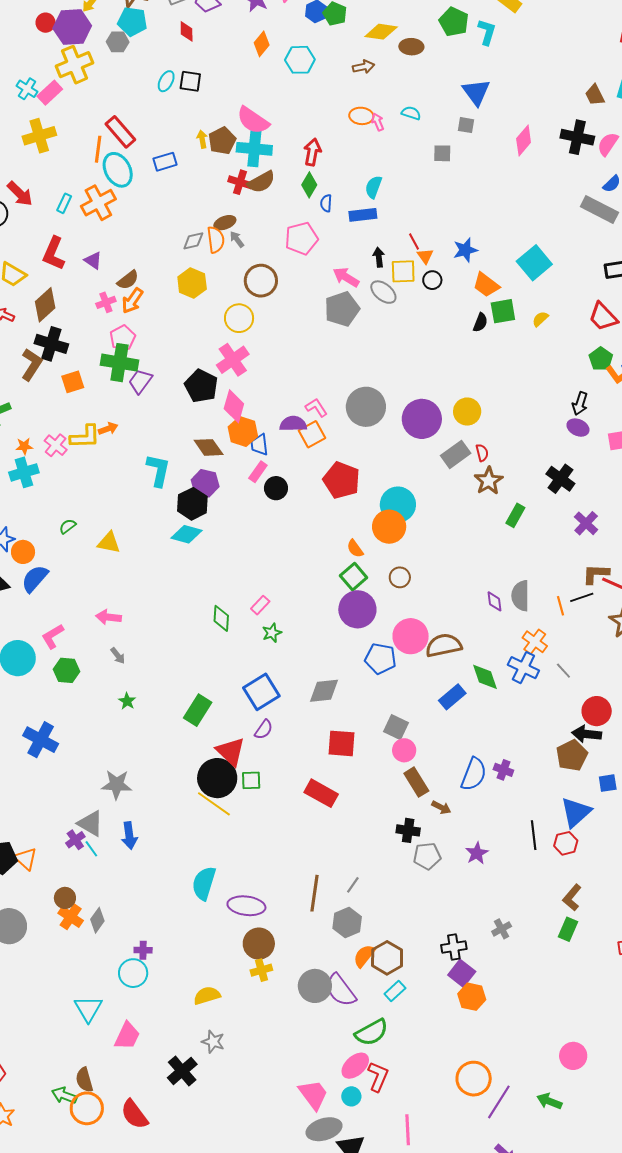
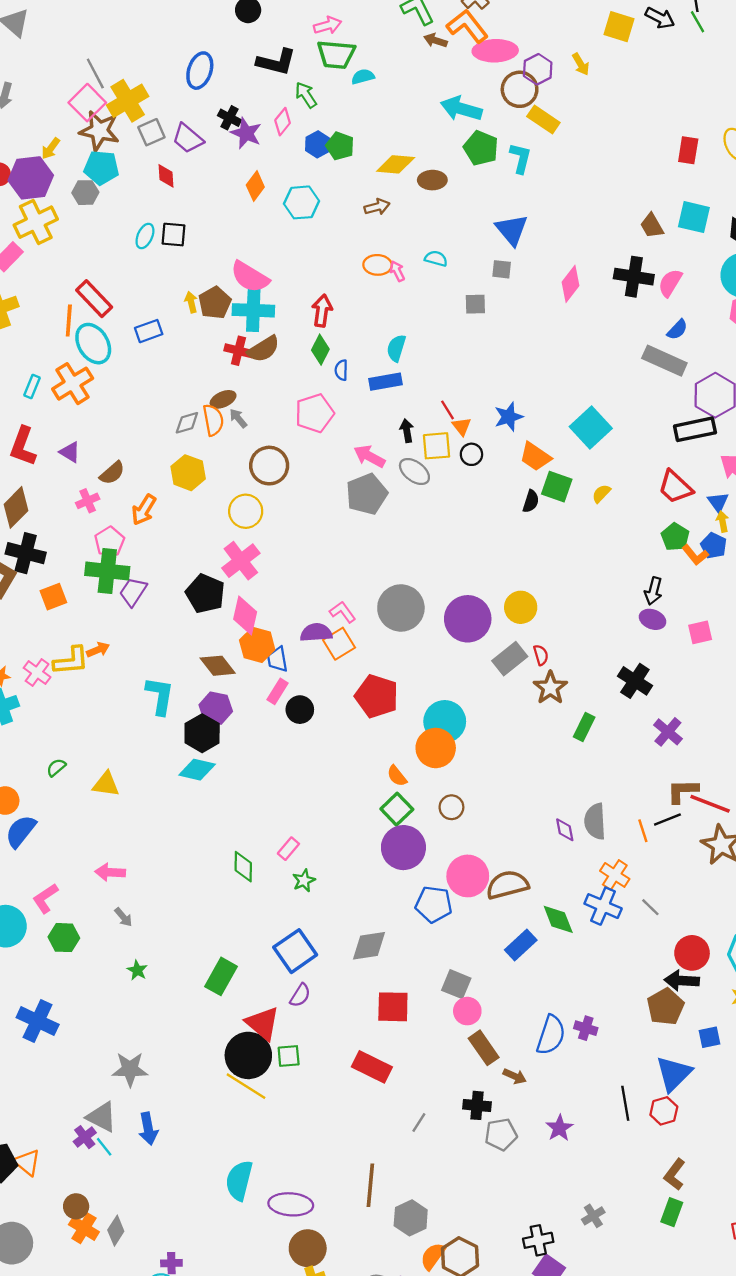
orange arrow: (132, 301) -> (144, 510), moved
green square: (503, 311) -> (557, 487), turned 32
gray line: (353, 885) -> (419, 1122), moved

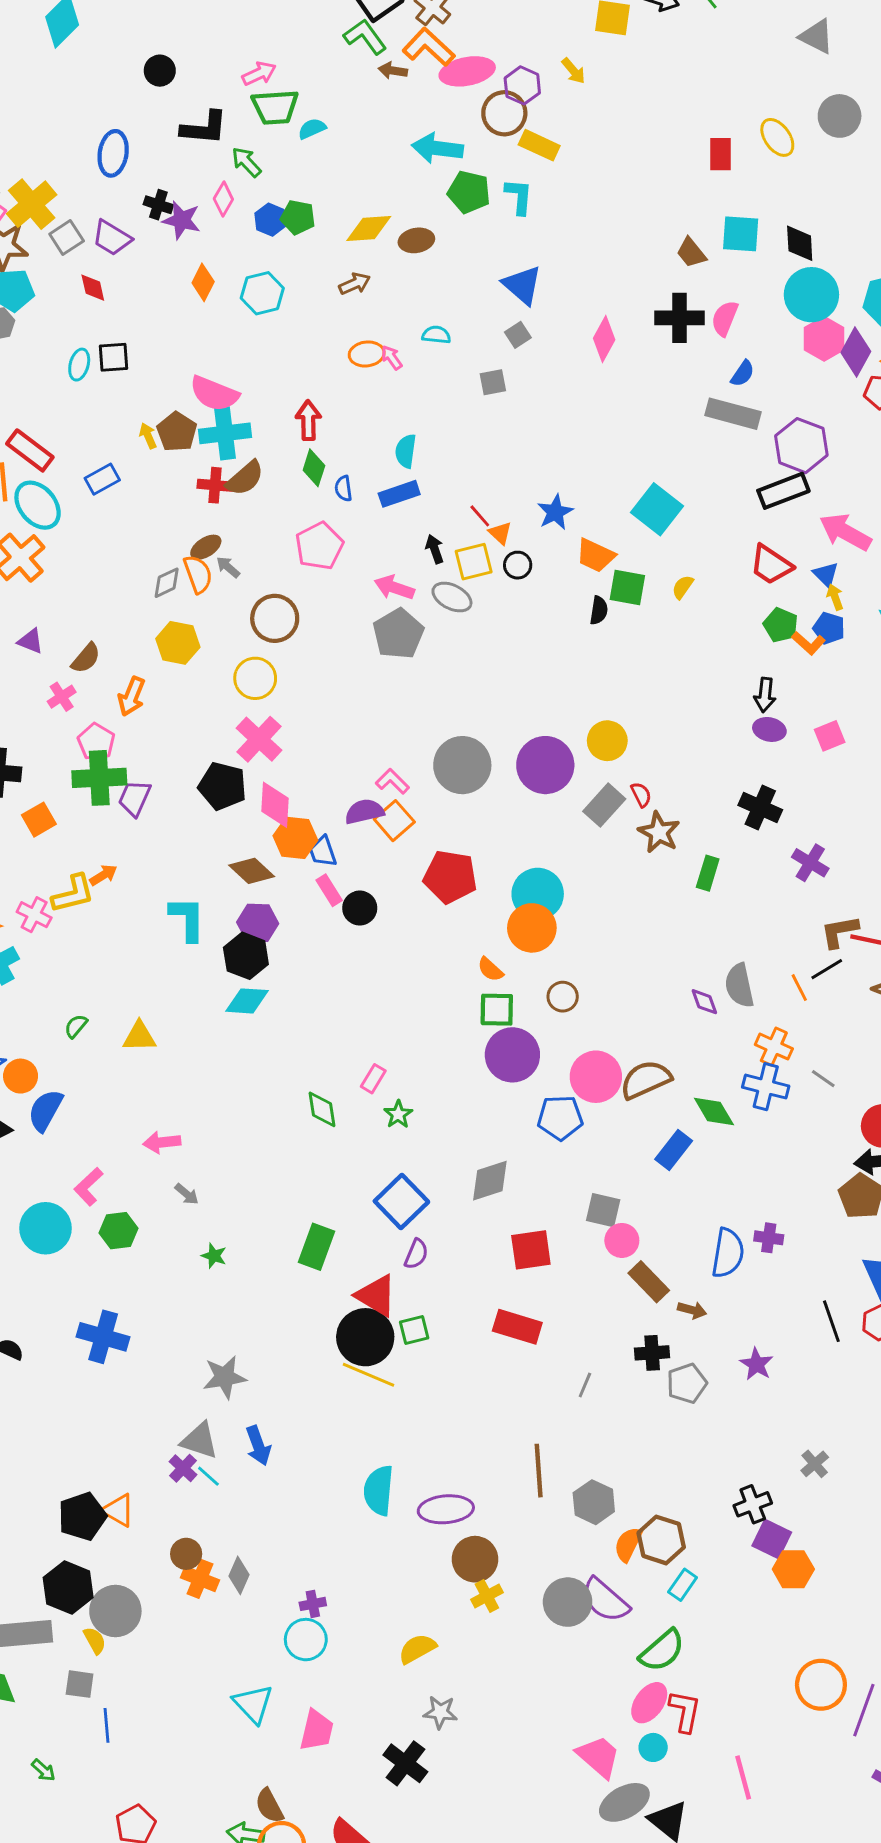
gray square: (502, 269) -> (518, 335), turned -30
pink rectangle: (277, 691) -> (329, 890), turned -55
green square: (397, 809) -> (497, 1010), turned -36

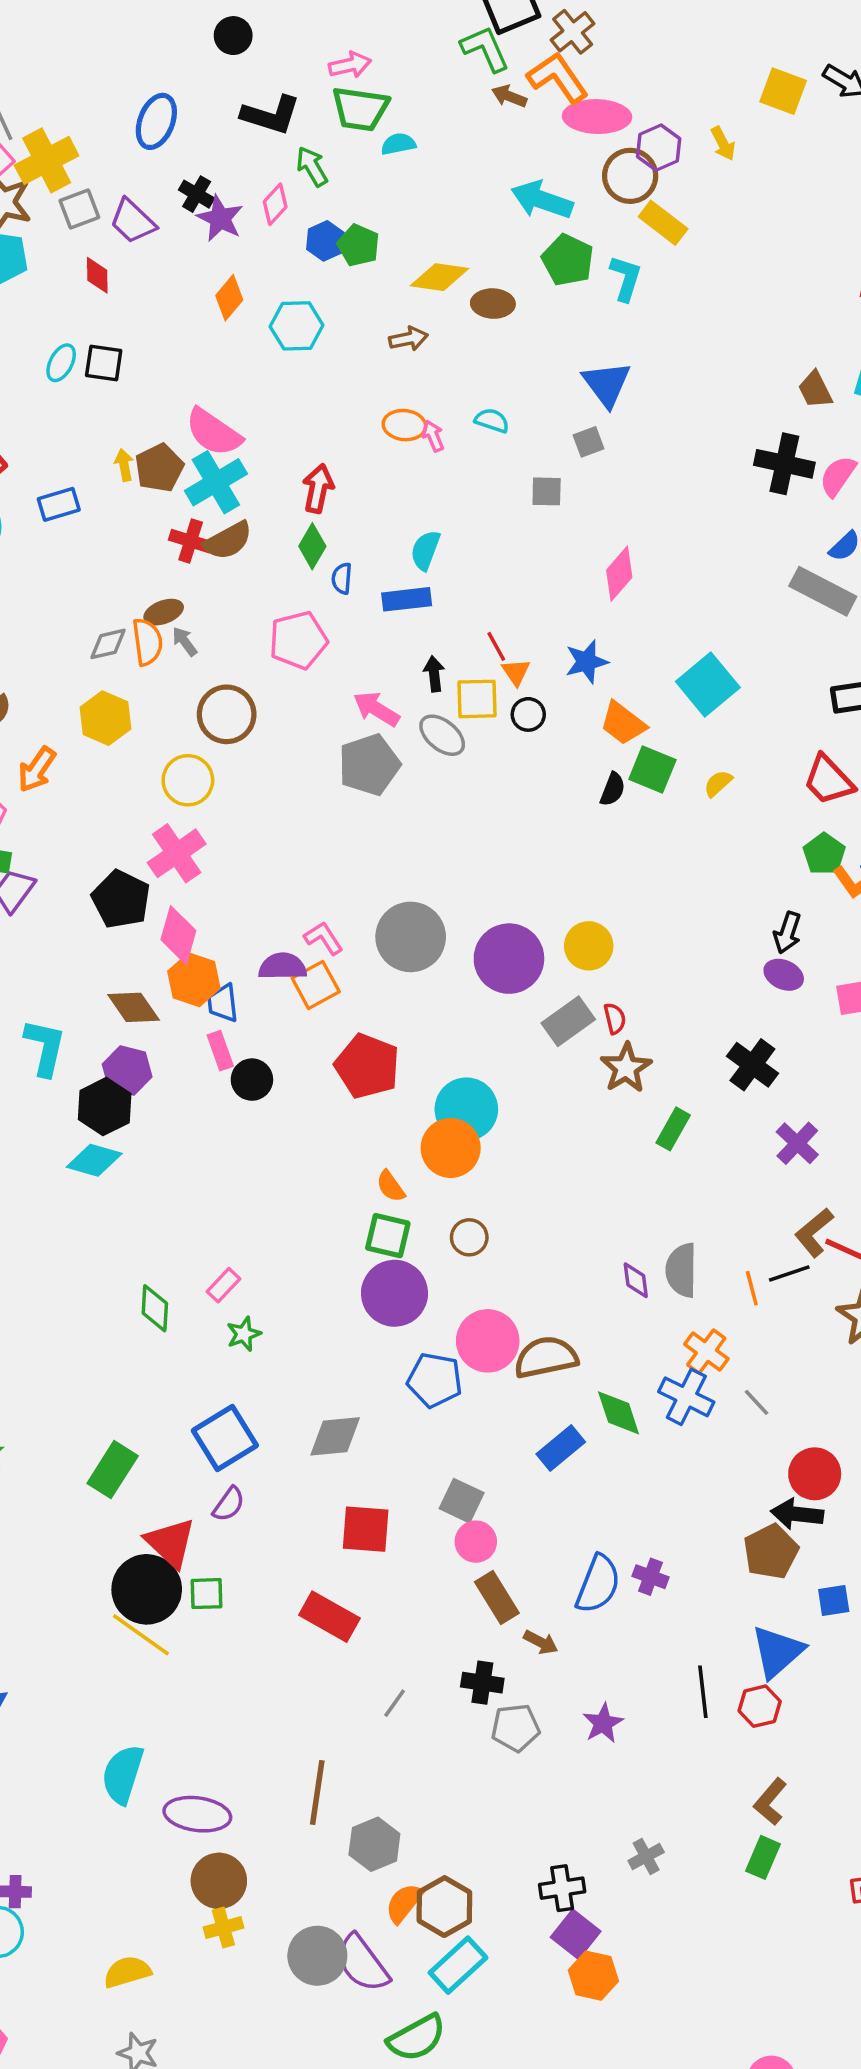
pink diamond: (604, 339) -> (619, 574), moved
cyan cross: (225, 433) -> (216, 482), turned -36
brown L-shape: (840, 932) -> (814, 1232), turned -42
cyan rectangle: (683, 1585) -> (458, 1965), size x1.5

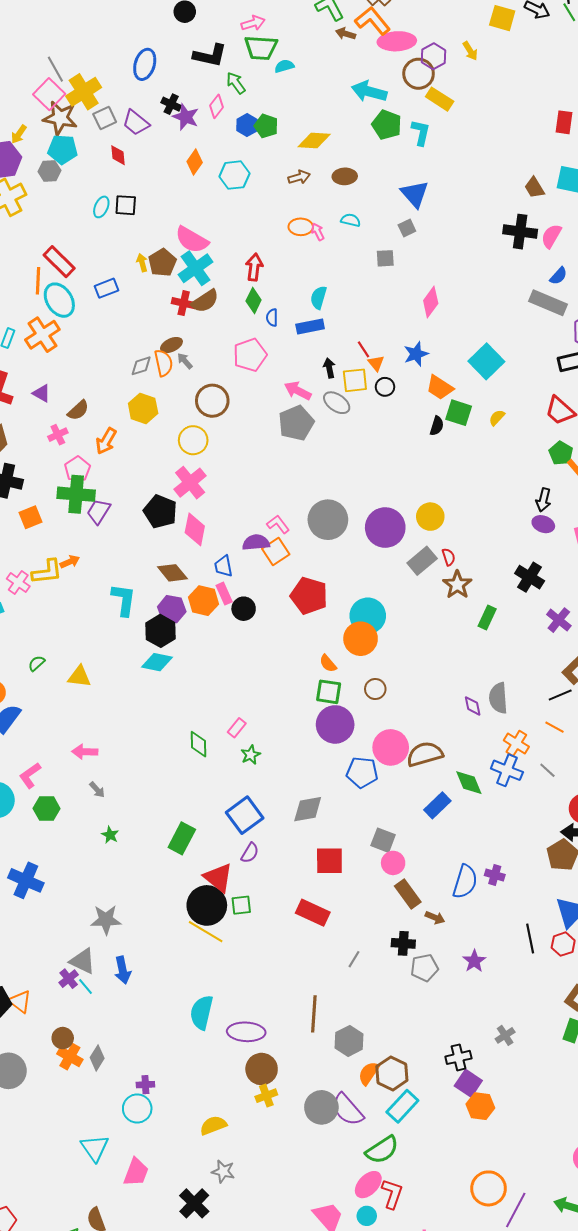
brown ellipse: (493, 304) -> (345, 176), moved
orange hexagon: (194, 980) -> (204, 601), moved
orange line: (752, 1288) -> (555, 727), moved, turned -42

